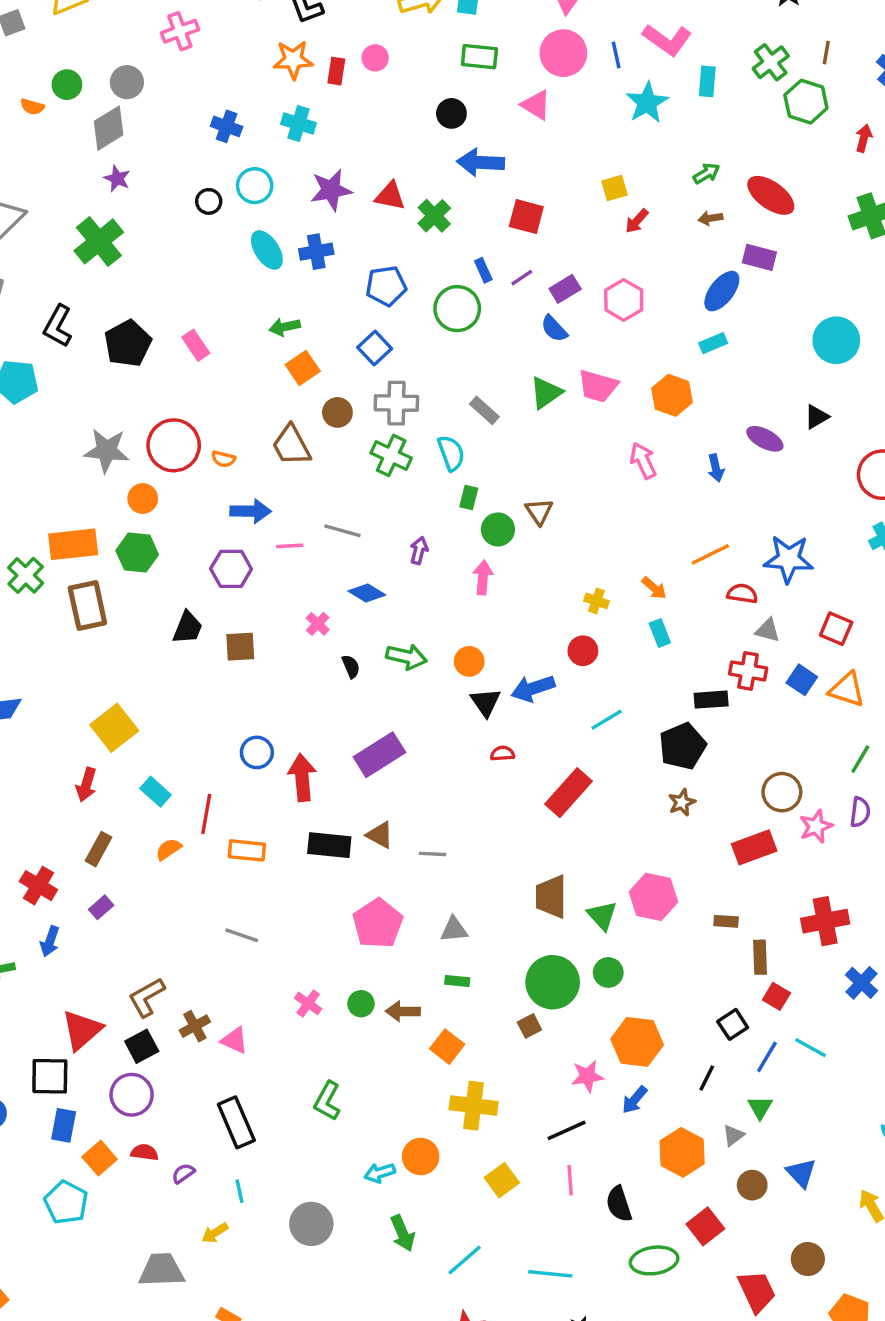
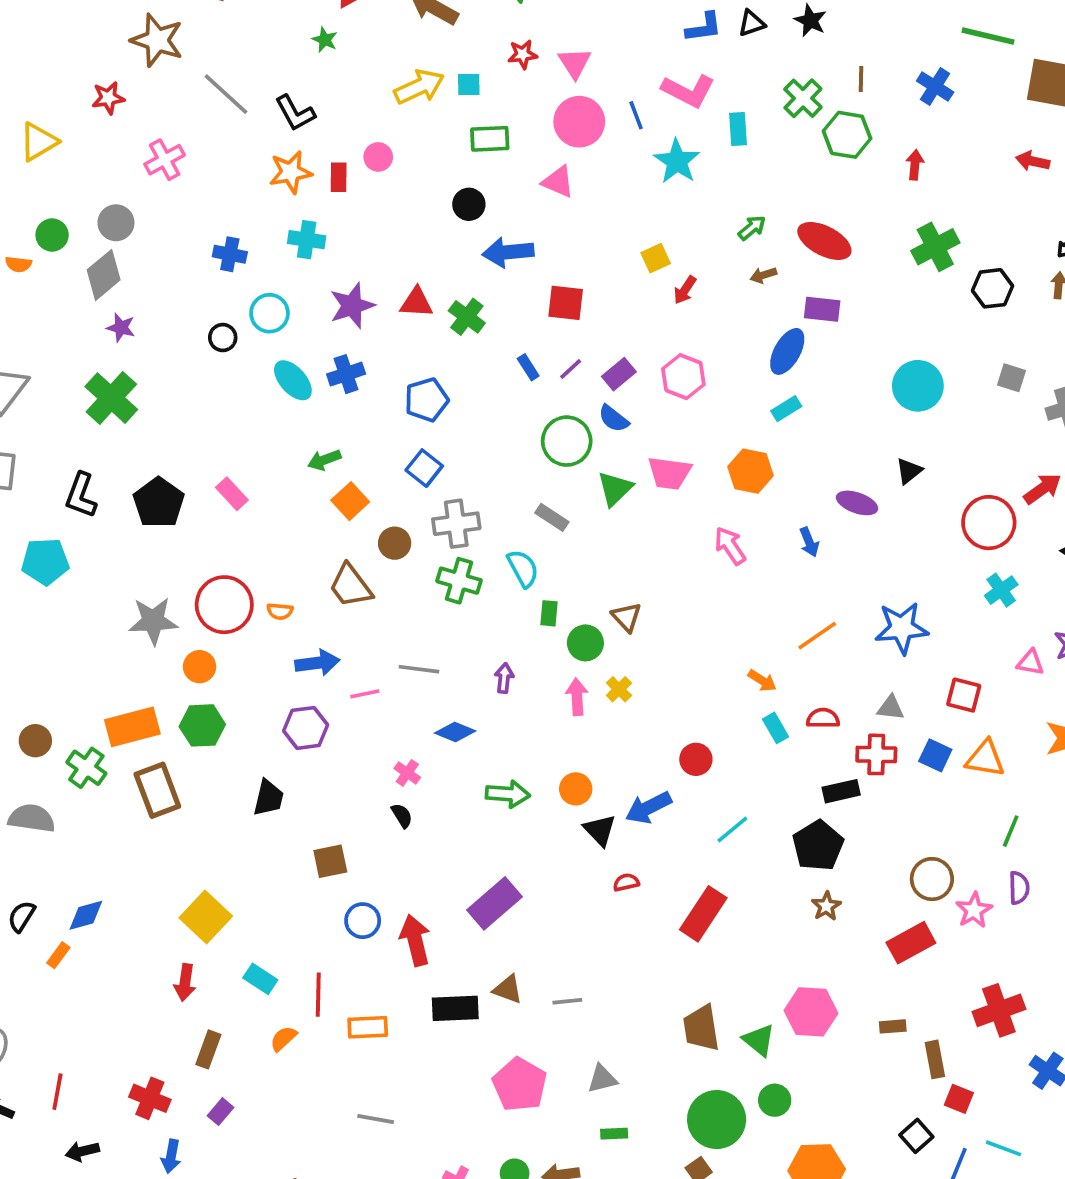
green circle: (457, 309) -> (567, 441), moved
red semicircle: (742, 594) -> (823, 718), moved
yellow cross: (596, 601) -> (619, 689), moved, turned 35
brown square: (240, 647) -> (330, 861), moved
black semicircle: (351, 666) -> (402, 816), moved

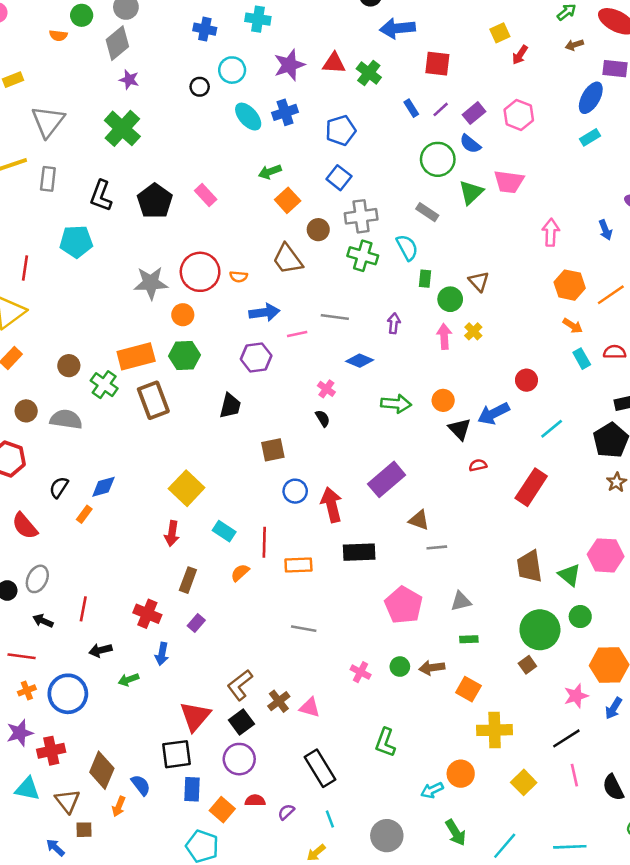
orange hexagon: (751, 471) -> (570, 285), moved
pink arrow: (730, 546) -> (551, 232), turned 36
brown triangle: (508, 989) -> (419, 520), moved

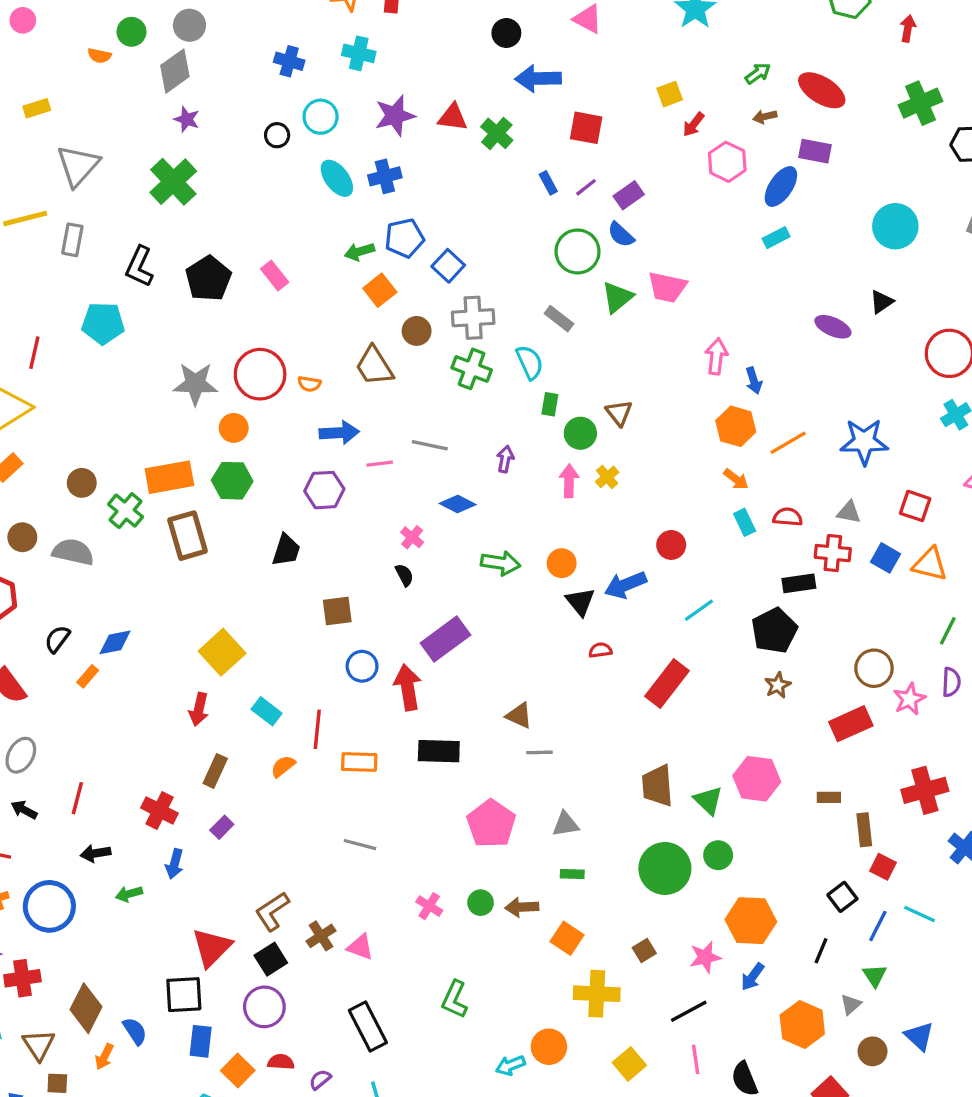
pink hexagon: (519, 115) -> (727, 162), moved
blue pentagon: (341, 130) -> (404, 238), moved
blue arrow: (605, 230) -> (754, 381), moved
purple rectangle: (387, 479) -> (445, 639), moved
brown square: (527, 665) -> (644, 950), moved

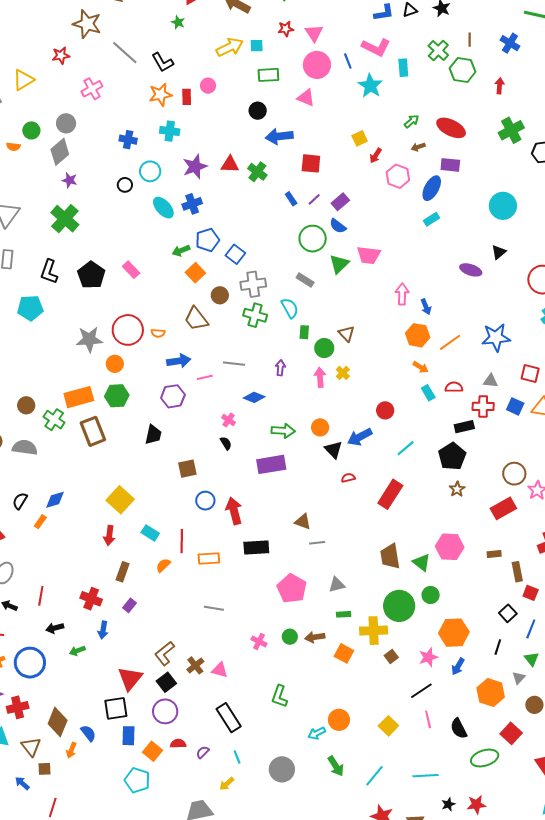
purple rectangle: (445, 639) -> (271, 464), moved, turned 32
yellow cross: (597, 994) -> (374, 631), moved

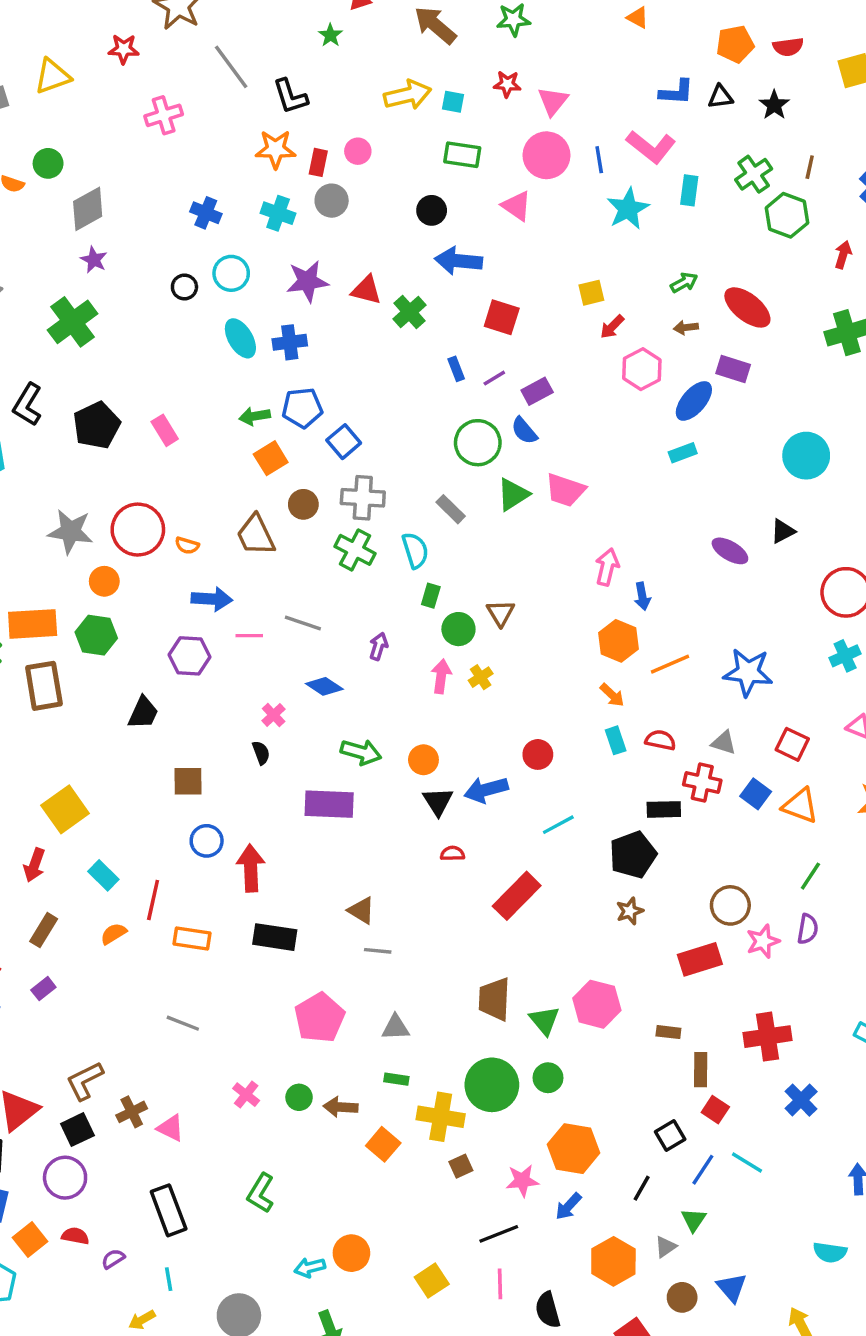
gray circle: (66, 123) -> (332, 201), moved

